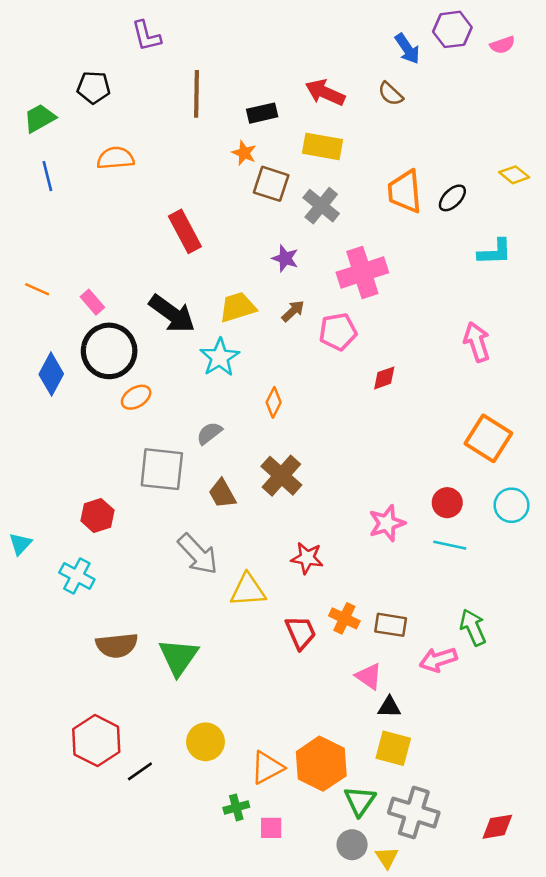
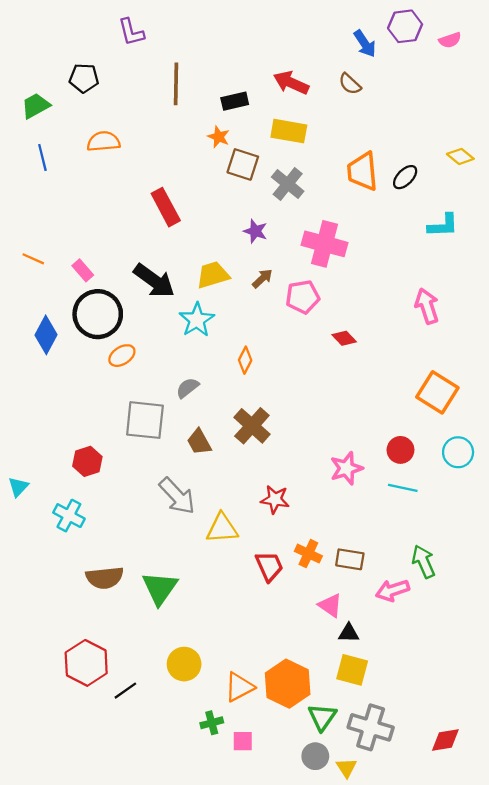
pink cross: (362, 273) -> (325, 244), turned 33
red diamond: (384, 378) -> (344, 338), turned 65

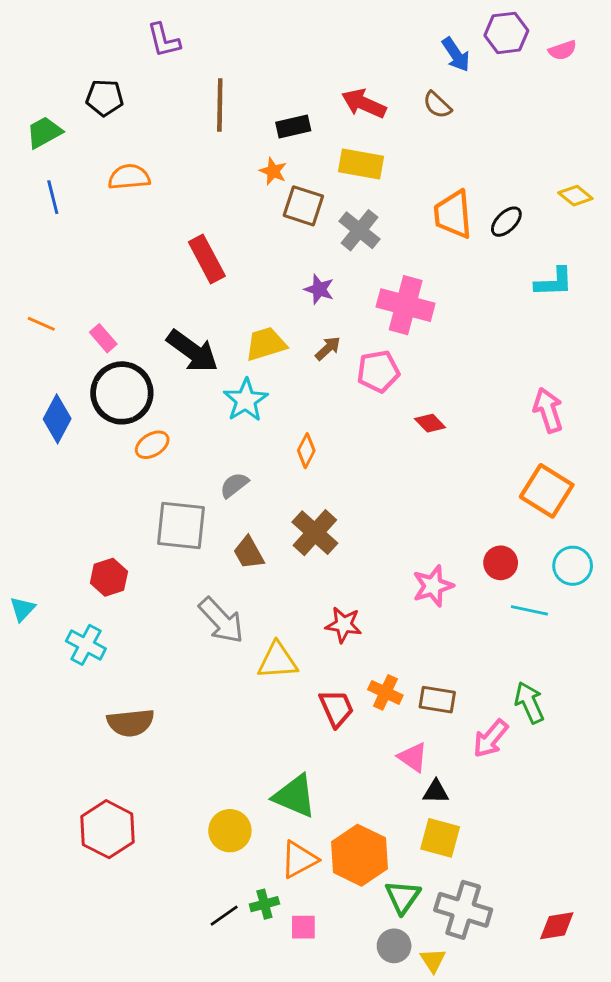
pink arrow: (427, 306) -> (548, 410), moved
cyan line: (403, 488) -> (529, 610), moved
green triangle: (160, 588) -> (295, 796), moved, turned -42
pink arrow: (392, 590) -> (491, 739), turned -32
black line: (125, 691) -> (224, 916), moved

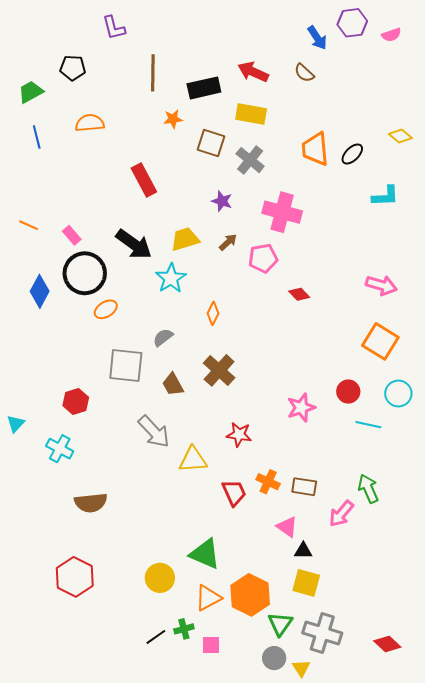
black rectangle: (293, 127) -> (204, 88), size x1.4
orange star: (273, 171) -> (173, 119), moved, turned -30
pink arrow: (548, 410) -> (381, 285), turned 124
red diamond: (557, 926) -> (387, 644), turned 52

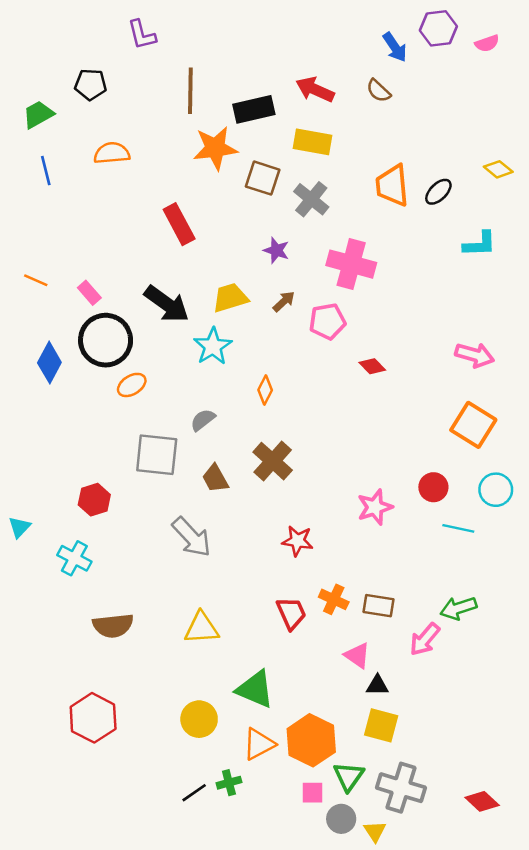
orange star: (173, 119) -> (215, 148), size x1.8
yellow triangle: (193, 460) -> (202, 628), moved
green arrow: (368, 489) -> (458, 608), turned -84
pink square: (211, 645) -> (312, 793), moved

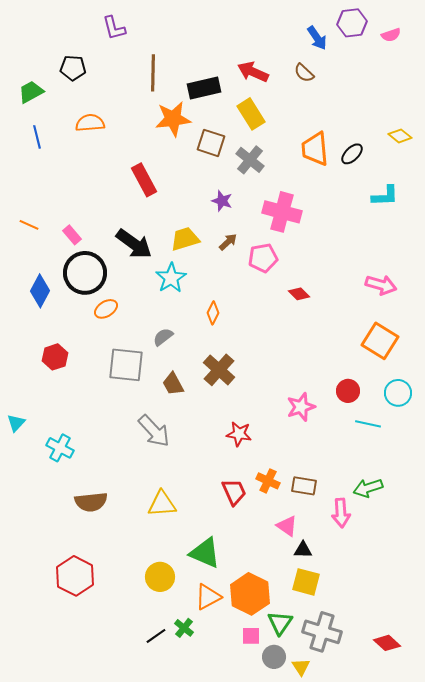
yellow rectangle: (312, 142) -> (251, 114), turned 48
red hexagon: (94, 500) -> (55, 357), moved
pink arrow: (425, 639) -> (341, 513), turned -44
green cross: (229, 783) -> (184, 628), turned -36

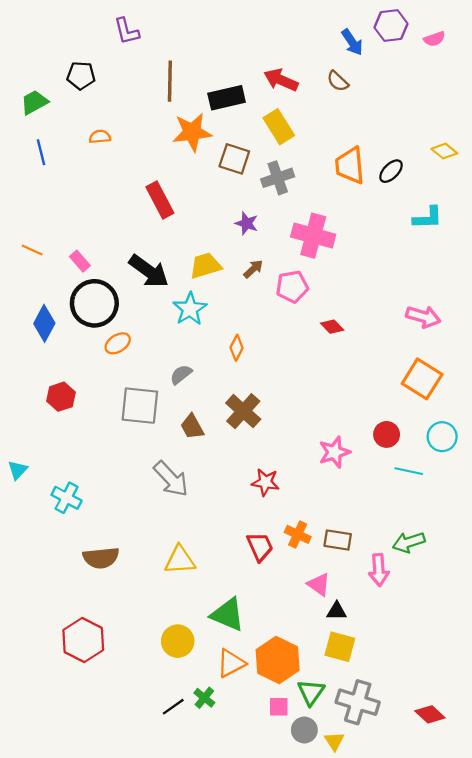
orange semicircle: (90, 123) -> (100, 137), size x0.7
gray cross: (250, 160) -> (278, 178), turned 32

